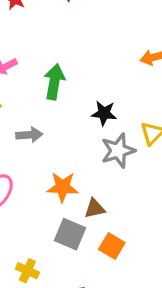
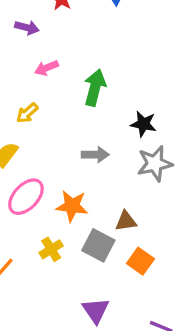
gray arrow: (29, 135) -> (95, 155), moved
orange star: (63, 187) -> (72, 206), moved
yellow cross: (27, 271) -> (51, 249), moved, turned 30

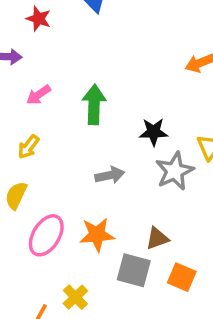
yellow cross: (51, 249) -> (75, 297), moved

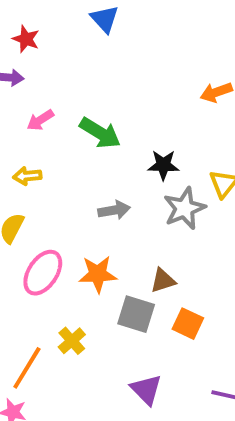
red star: (39, 19) -> (26, 39), moved
green arrow: (94, 105) -> (100, 133), turned 117
yellow arrow: (28, 147) -> (27, 176), turned 45

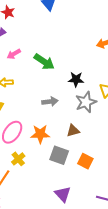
brown triangle: (163, 281) -> (73, 131), moved
yellow cross: (72, 341) -> (18, 159), moved

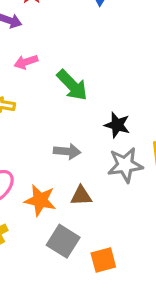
brown triangle: (73, 131) -> (81, 196), moved
orange square: (85, 161) -> (103, 260), turned 35

